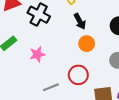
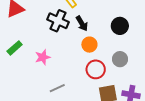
black cross: (39, 15) -> (58, 21), moved
red circle: (78, 75) -> (96, 69), moved

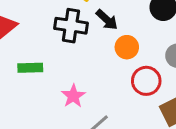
green rectangle: (15, 48) -> (30, 68), moved, turned 56
pink star: (43, 57) -> (73, 96), moved

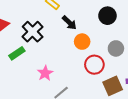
black cross: (71, 26) -> (33, 32), moved, turned 35
green rectangle: (30, 68) -> (17, 53), turned -35

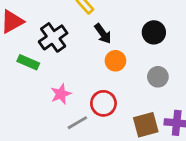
green rectangle: (17, 53) -> (28, 62), turned 49
red circle: (94, 65) -> (103, 103), moved

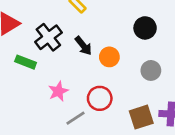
black arrow: (103, 34) -> (83, 46), moved

